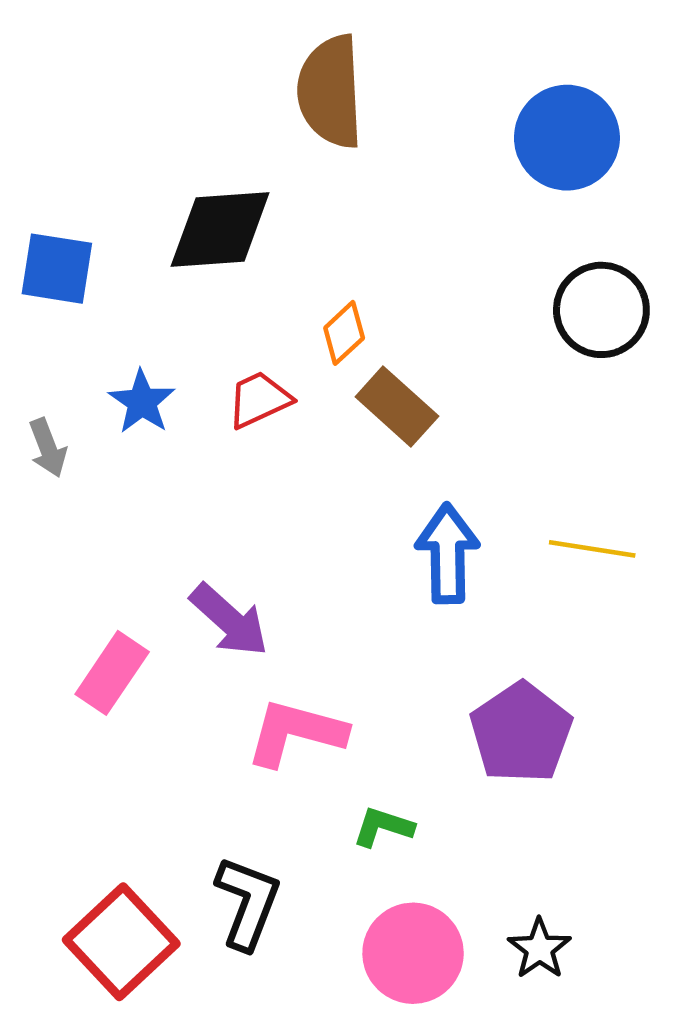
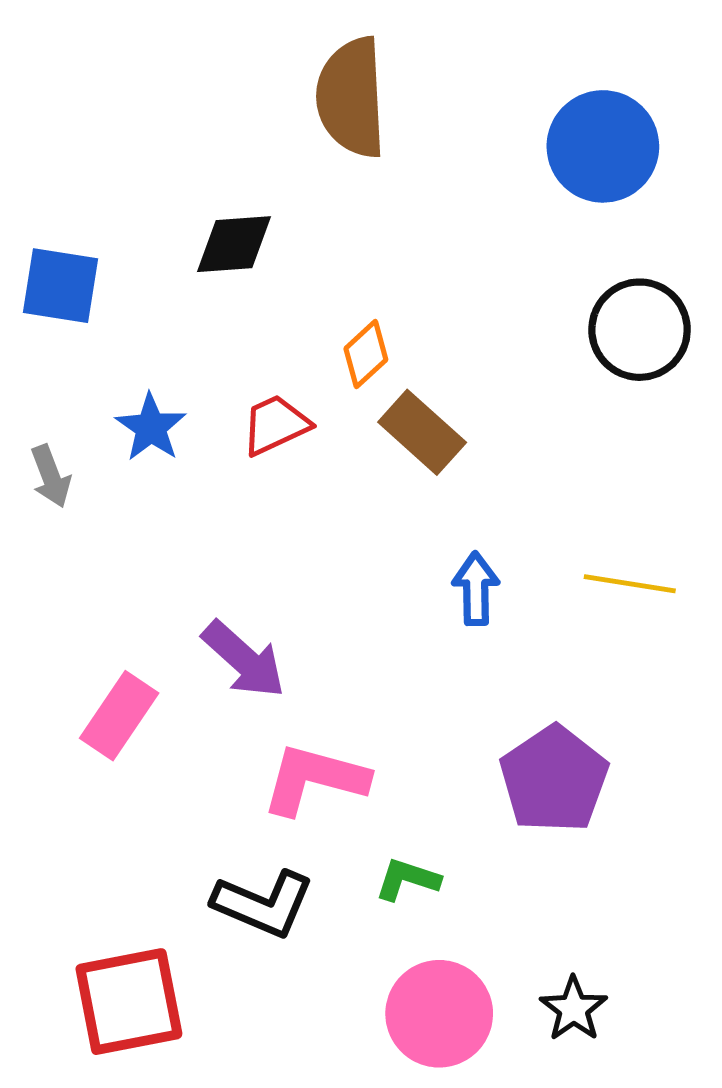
black diamond: (220, 230) -> (234, 244), size x0.7
blue arrow: (447, 553) -> (476, 589), size x0.7
black L-shape: (248, 903) -> (263, 904), moved, turned 92
red square: (121, 942) -> (129, 1002), turned 32

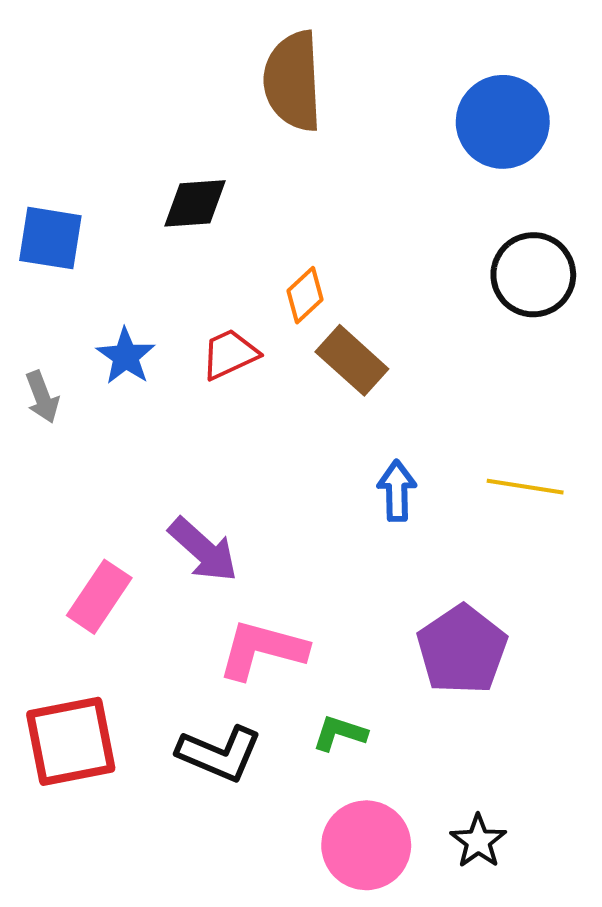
red square: (129, 1002) -> (71, 741), moved

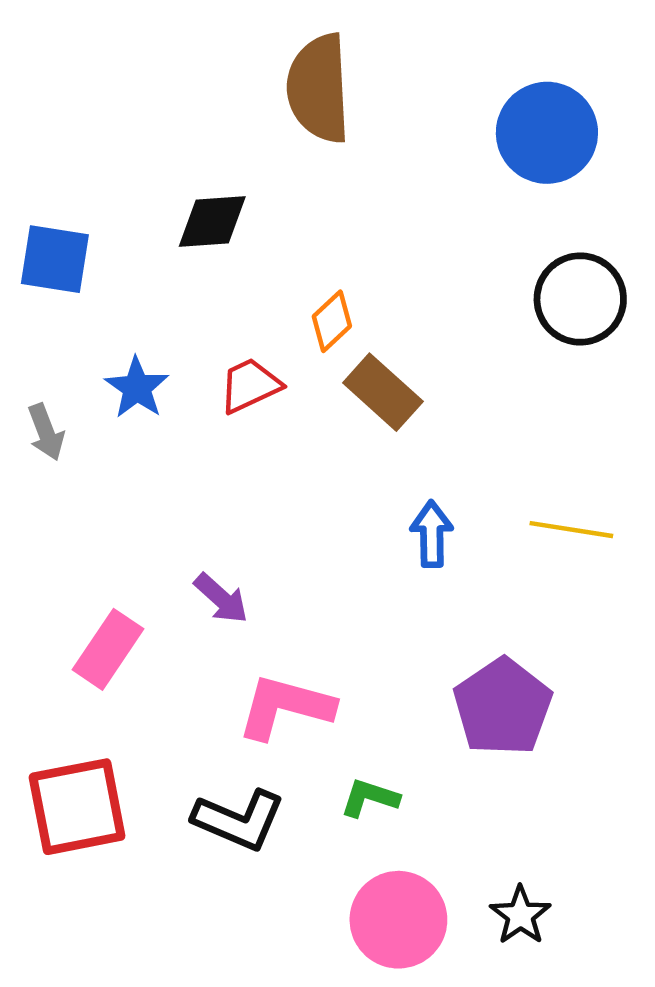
purple arrow: (203, 550) -> (221, 598), size x0.7

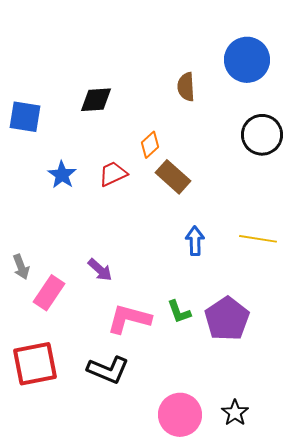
brown semicircle: (319, 88) -> (186, 87), moved, size x0.6
gray arrow: (46, 432) -> (21, 267), moved
green L-shape: (370, 798) -> (179, 312), moved, turned -128

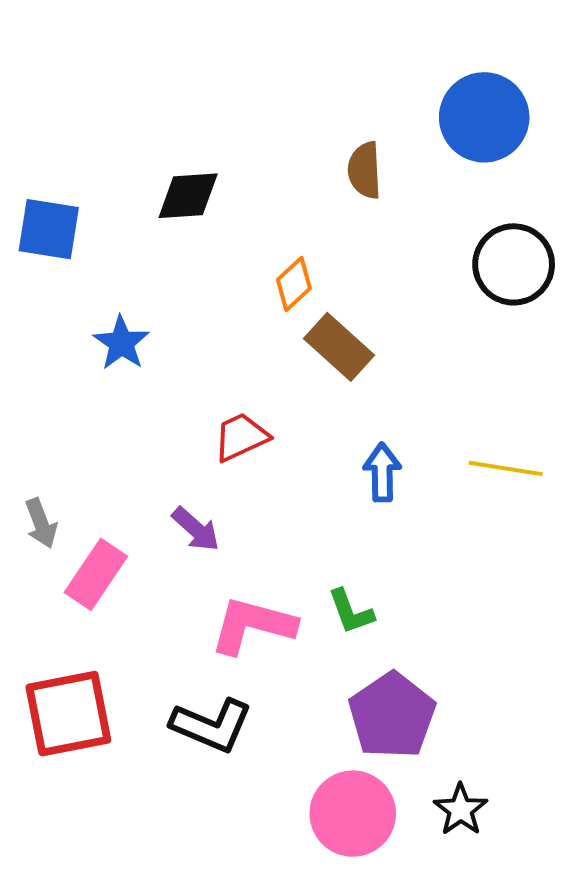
red trapezoid: (113, 174) -> (241, 437), moved
purple pentagon: (227, 319) -> (392, 716), moved

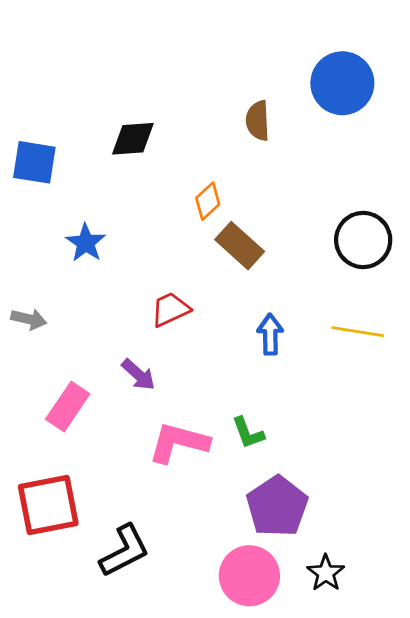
black circle: (514, 264) -> (363, 240), moved
gray arrow: (41, 523) -> (29, 319), moved, turned -56
black L-shape: (212, 725) -> (125, 551), moved, turned -50

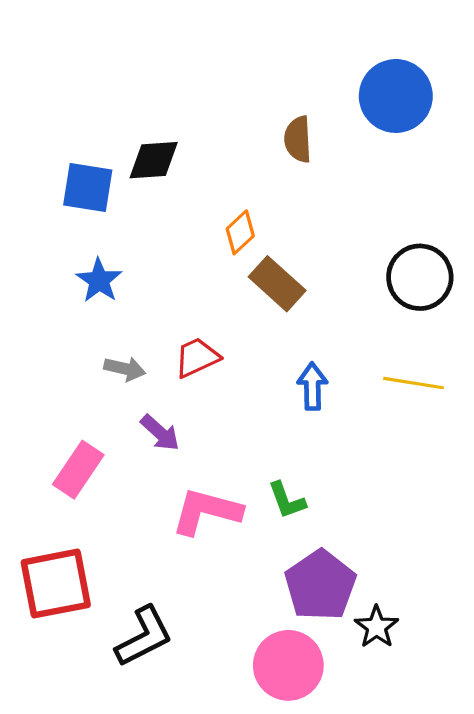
blue square: (34, 162) -> (88, 187), moved
gray arrow: (29, 319) -> (125, 369), moved
black star: (326, 573) -> (377, 627), moved

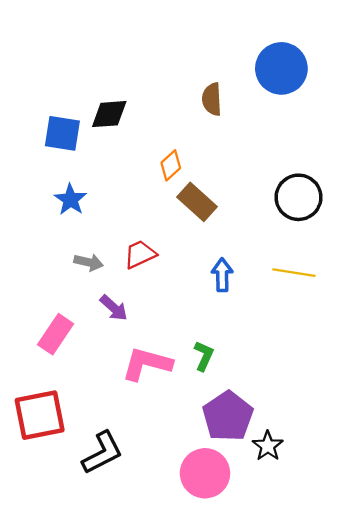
green L-shape: (287, 500) -> (204, 356), turned -136

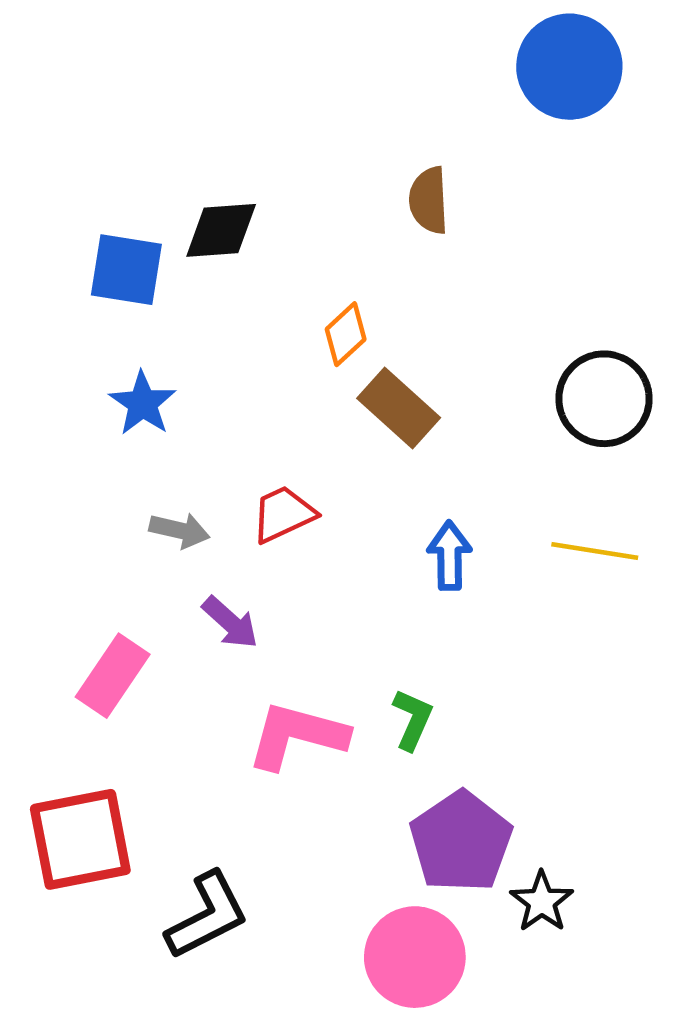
blue circle: (281, 68) -> (569, 67), moved

